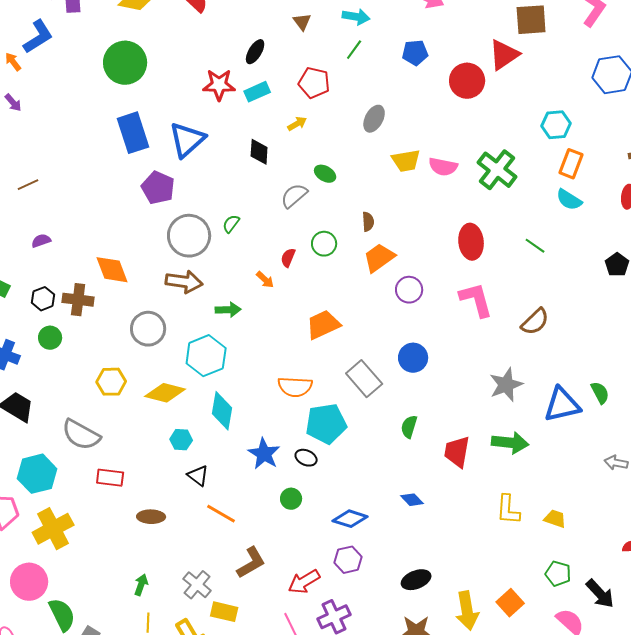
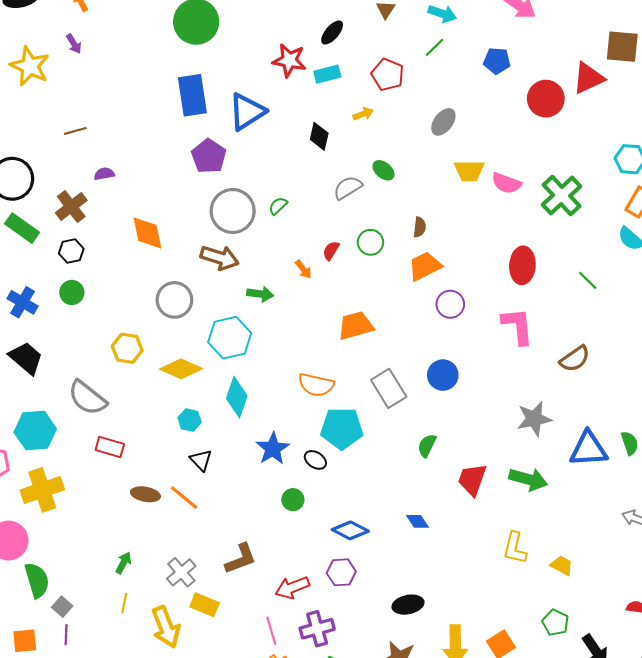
purple semicircle: (41, 241) -> (104, 174), moved
brown cross: (78, 300) -> (71, 207), moved, turned 36
orange line: (221, 514) -> (184, 498), moved

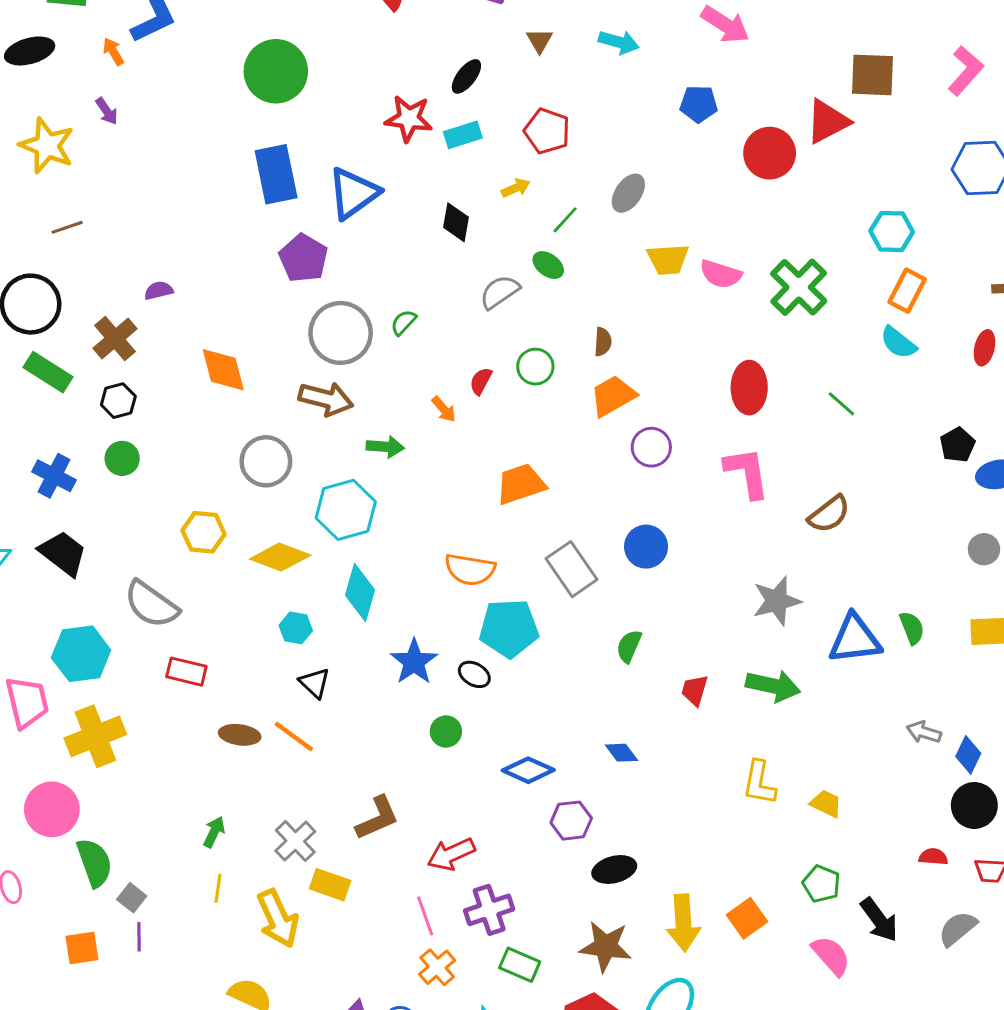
green line: (435, 47) -> (565, 220), moved
brown line: (75, 131) -> (67, 227), moved
red trapezoid: (472, 480) -> (695, 690), size x0.7
purple hexagon: (341, 572) -> (571, 821), moved

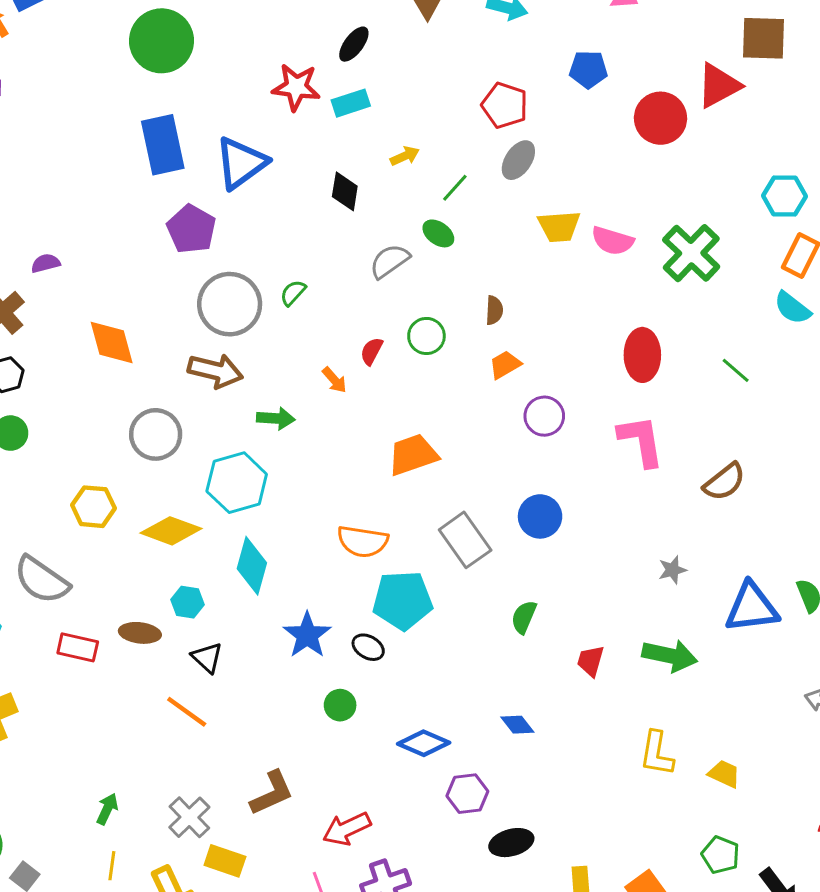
red pentagon: (547, 131) -> (505, 105), moved
orange trapezoid: (613, 396) -> (505, 365), size x0.7
gray star: (777, 601) -> (672, 570), size x0.6
brown ellipse: (240, 735) -> (140, 633), moved

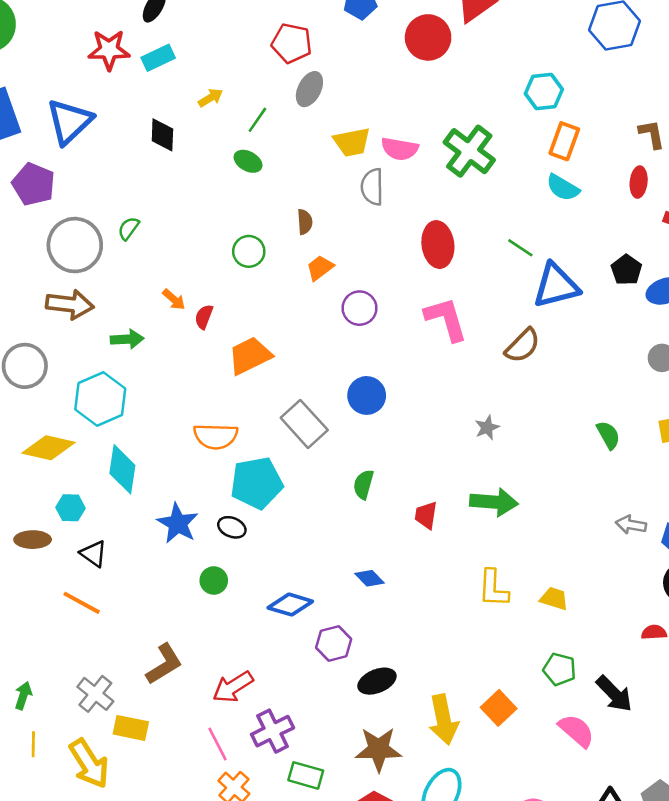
gray semicircle: (390, 261) -> (372, 187), moved, turned -48
red semicircle: (372, 351) -> (204, 317), moved
blue triangle: (752, 608) -> (556, 286), moved

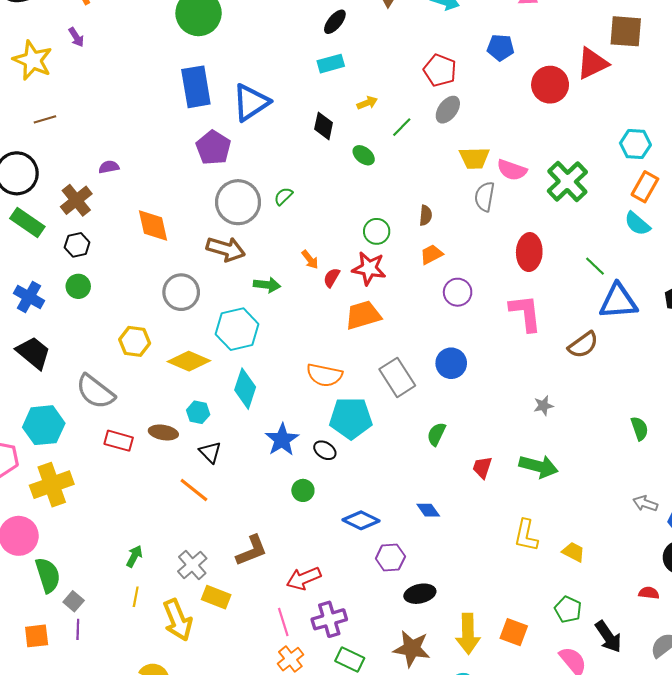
red star: (109, 50) -> (369, 268), moved
green ellipse: (248, 161) -> (364, 155), moved
orange square: (499, 708) -> (514, 632), turned -36

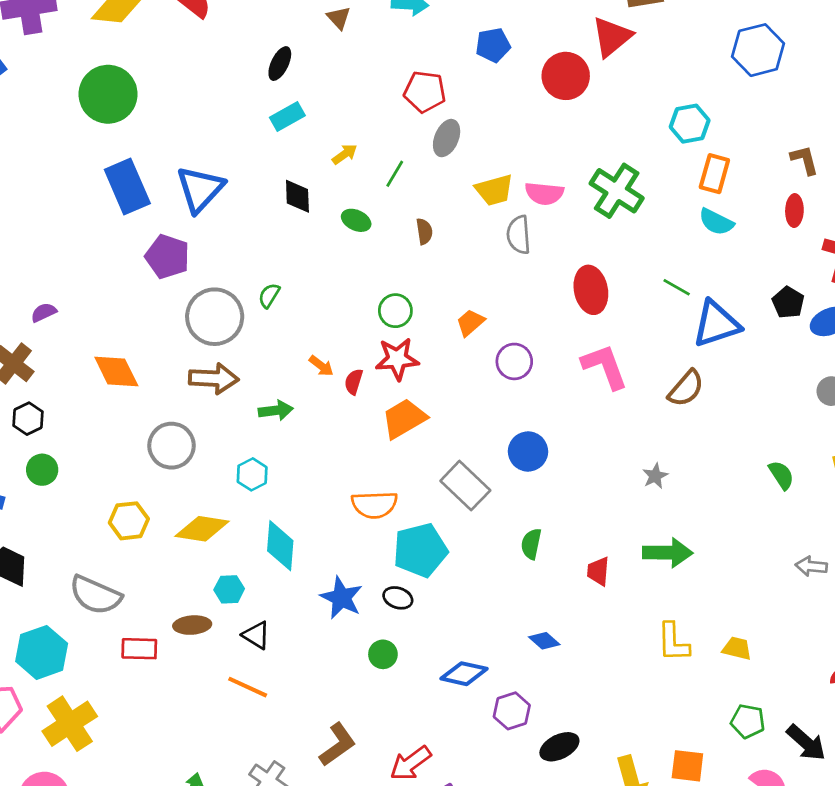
brown semicircle: (426, 215) -> (424, 231), moved
cyan hexagon: (237, 329) -> (252, 474), size x0.6

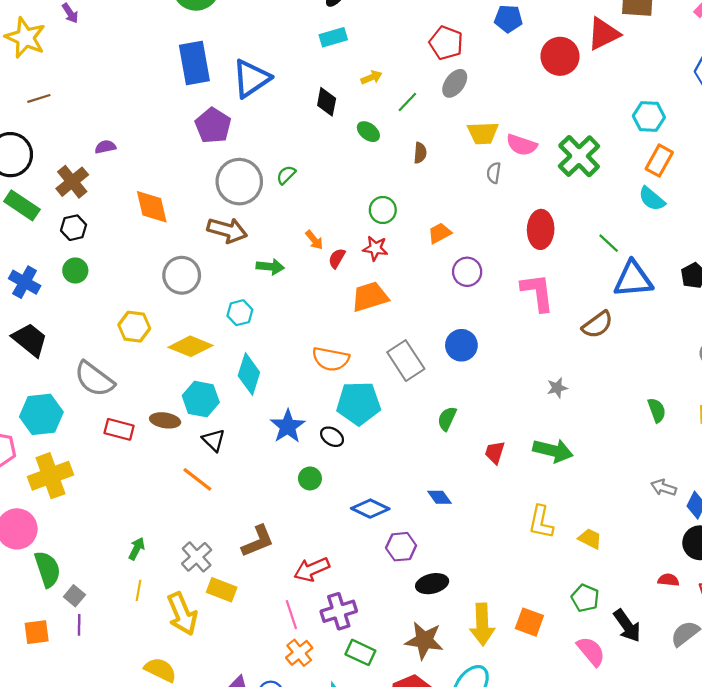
gray semicircle: (519, 235) -> (494, 173), size x0.7
red star: (397, 359) -> (375, 248), size x0.7
cyan hexagon: (229, 589) -> (201, 399), size x1.5

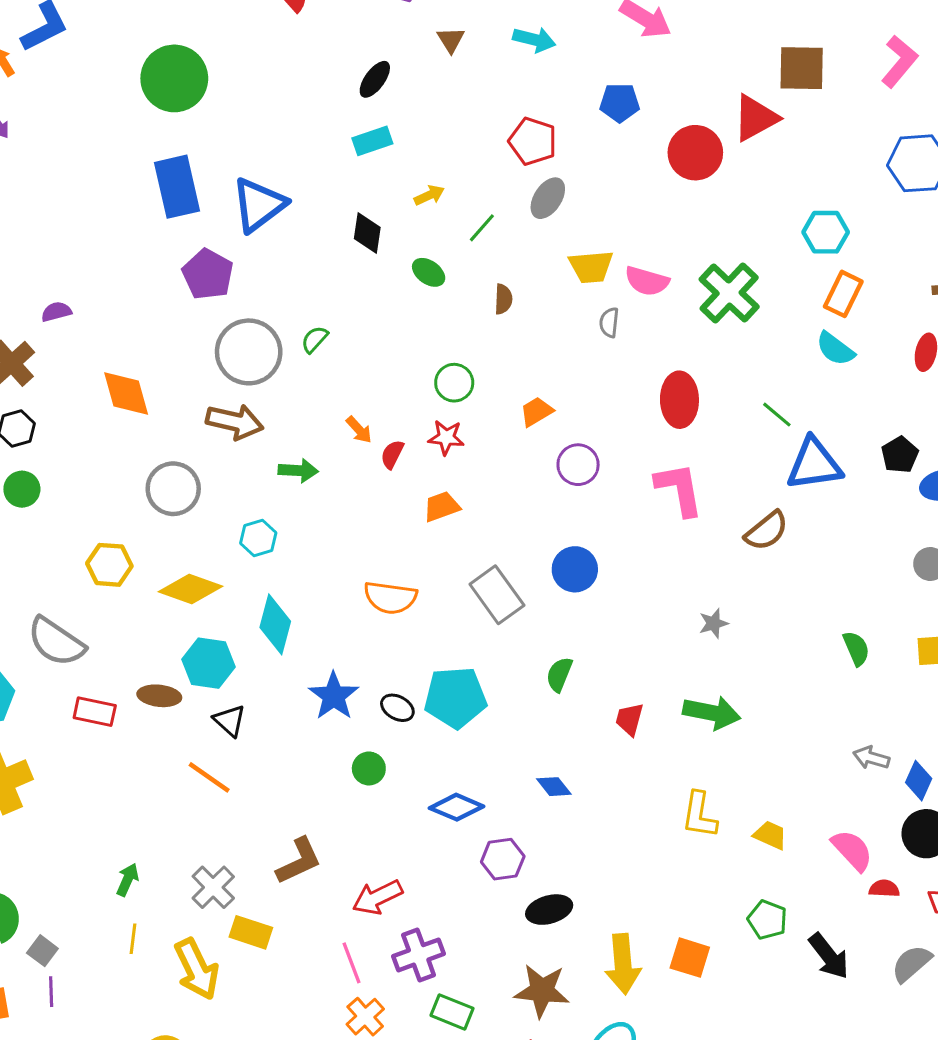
orange trapezoid: (370, 297) -> (442, 507), size x0.7
cyan pentagon: (358, 403) -> (455, 698), moved
pink semicircle: (591, 651) -> (852, 850), moved

